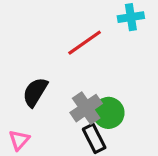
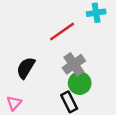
gray cross: (86, 108) -> (74, 64), moved

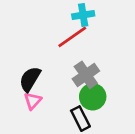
cyan cross: (96, 13) -> (83, 15), moved
pink triangle: (14, 103) -> (33, 101), moved

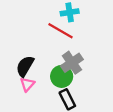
red line: (72, 37) -> (60, 31), turned 65
green circle: (93, 97) -> (62, 76), moved

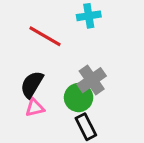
red line: (60, 31) -> (45, 36), moved
pink triangle: (27, 84) -> (35, 108), turned 35

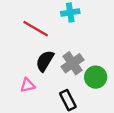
black semicircle: (32, 84) -> (45, 61), moved
green circle: (79, 98) -> (96, 77), moved

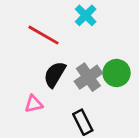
cyan cross: (70, 12) -> (86, 15), turned -36
green circle: (96, 77) -> (117, 73), moved

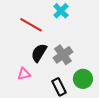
green circle: (117, 73) -> (83, 79), moved

